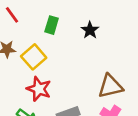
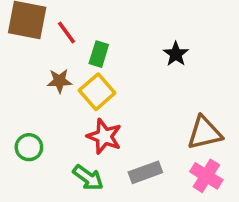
green rectangle: (52, 25) -> (99, 54), moved

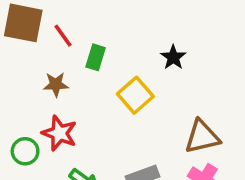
yellow square: (97, 92) -> (135, 95), moved
red star: (104, 136) -> (59, 133), moved

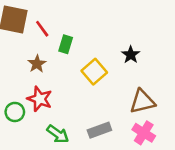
black star: (173, 57) -> (131, 55), moved
brown star: (56, 84) -> (37, 64), turned -30

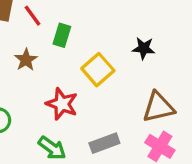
black star: (131, 55) -> (144, 48), turned -30
red star: (40, 99) -> (62, 104), moved

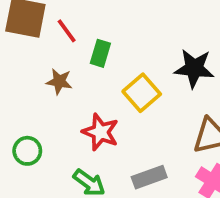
black star: (144, 48) -> (194, 68), size x1.5
brown star: (26, 60) -> (59, 81), turned -30

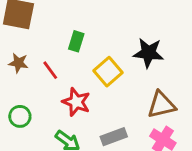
red line: (67, 31) -> (50, 70), moved
brown star: (59, 81) -> (18, 63), moved

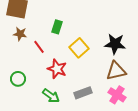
black star: (148, 53) -> (115, 44), moved
brown star: (18, 63) -> (20, 34), moved

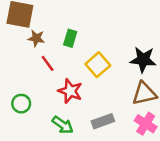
brown star: (20, 34) -> (36, 38), moved

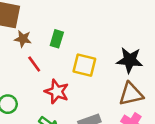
yellow square: (98, 65) -> (84, 65), turned -35

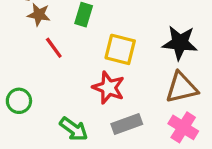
red star: (57, 92) -> (109, 88), moved

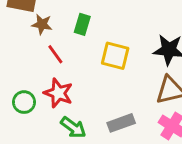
red star: (109, 88) -> (58, 93), moved

